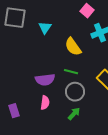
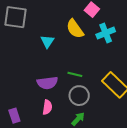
cyan triangle: (45, 28) -> (47, 41), moved
yellow semicircle: (73, 47) -> (75, 29), moved

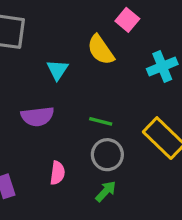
cyan cross: (106, 33) -> (162, 66), moved
purple semicircle: (47, 83) -> (37, 116), moved

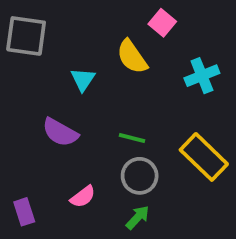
purple semicircle: (37, 116) -> (60, 132), turned 36
pink semicircle: (57, 173) -> (83, 197), turned 45

